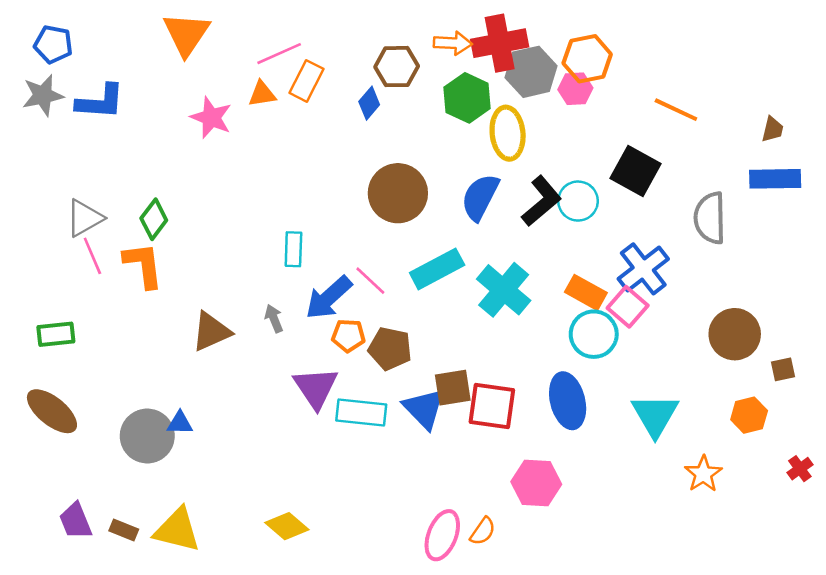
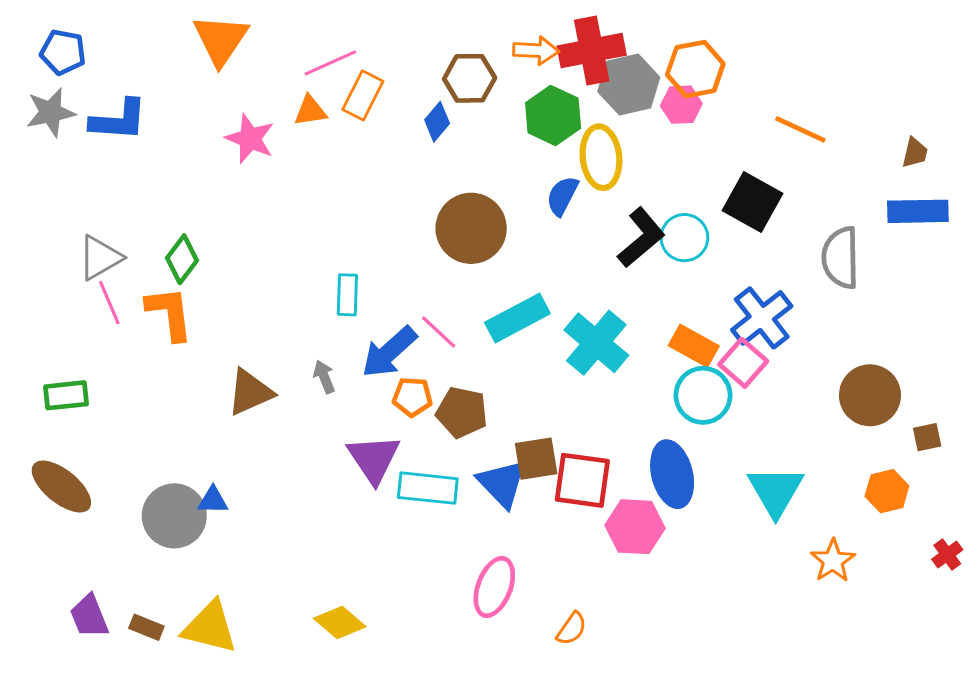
blue semicircle: (480, 197) -> (562, 196), moved, size x0.7
pink hexagon: (536, 483) -> (635, 527), moved
pink ellipse: (442, 535) -> (494, 587), moved

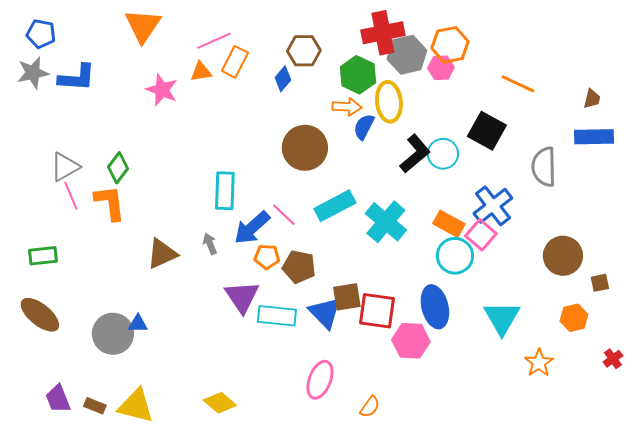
orange arrow: (536, 51) -> (347, 107), moved
cyan rectangle: (347, 295) -> (225, 191), size x1.4

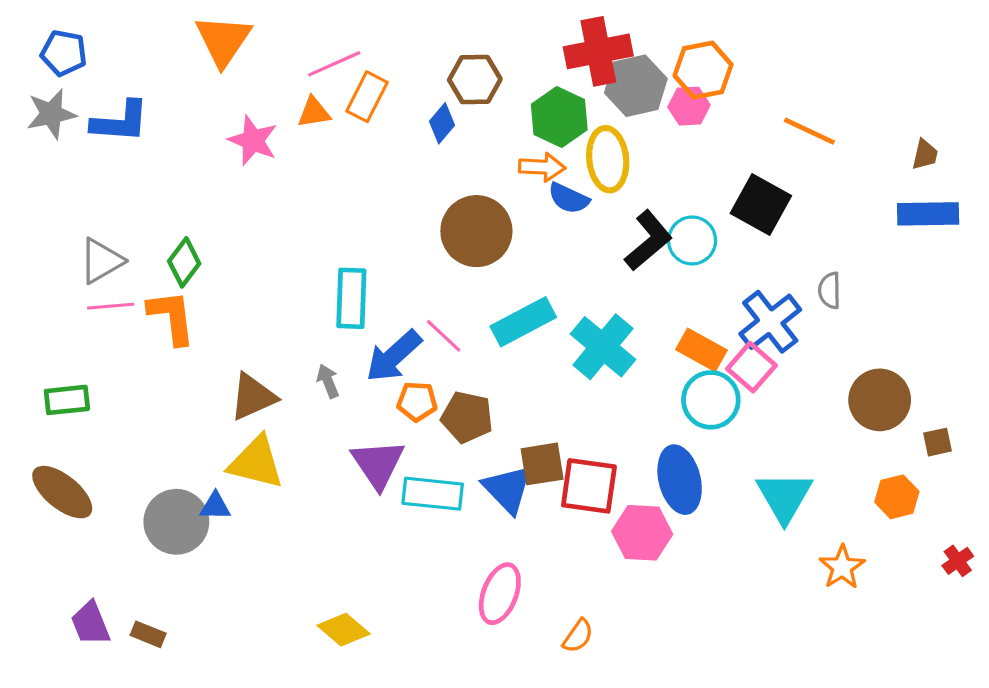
blue semicircle: (364, 127) -> (569, 198), turned -92
gray semicircle: (544, 167) -> (830, 290), moved, size x0.6
pink line: (71, 196) -> (111, 306), turned -72
yellow triangle: (136, 406) -> (256, 462), moved

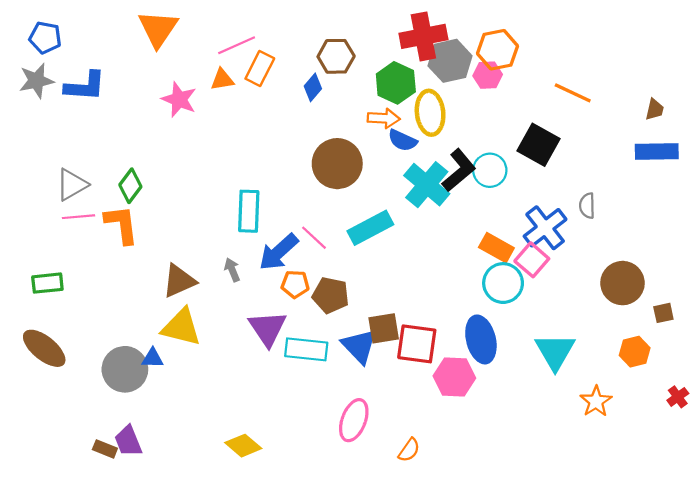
cyan cross: (603, 347) -> (427, 185), moved
purple trapezoid: (90, 623) -> (128, 441), moved

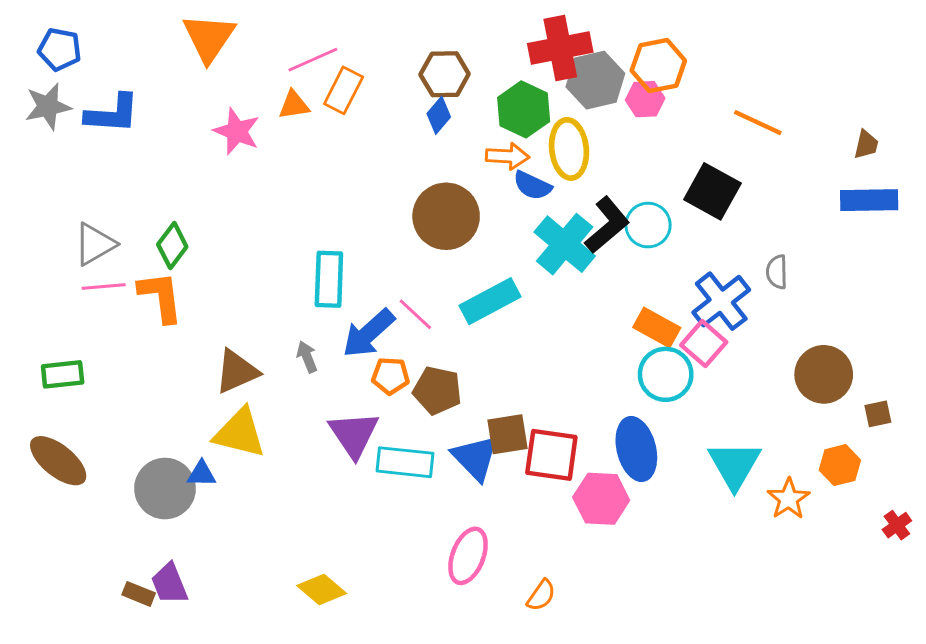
blue diamond: (313, 87) -> (439, 115), moved
orange star: (596, 401) -> (789, 499), moved

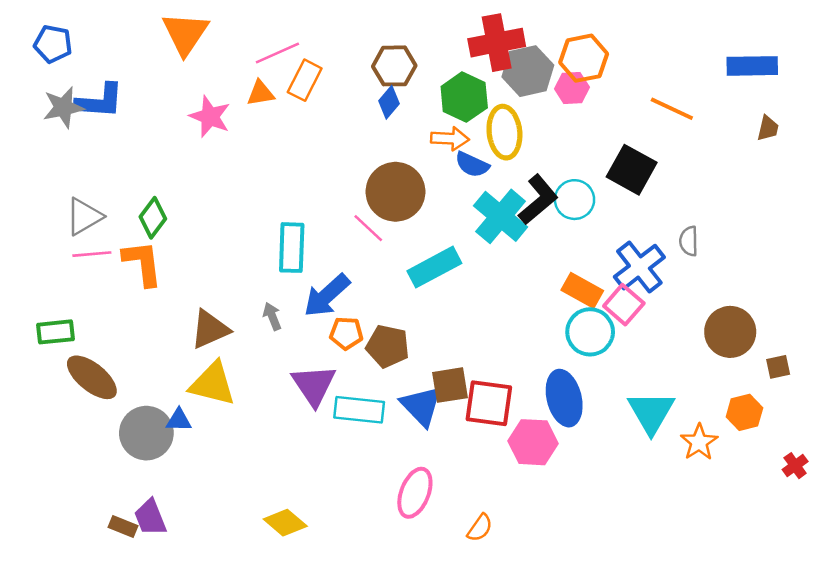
gray star: (48, 106) -> (63, 107), moved
blue rectangle: (869, 200) -> (752, 66), moved
pink line: (415, 314) -> (368, 228), moved
brown ellipse: (58, 461) -> (92, 377), moved

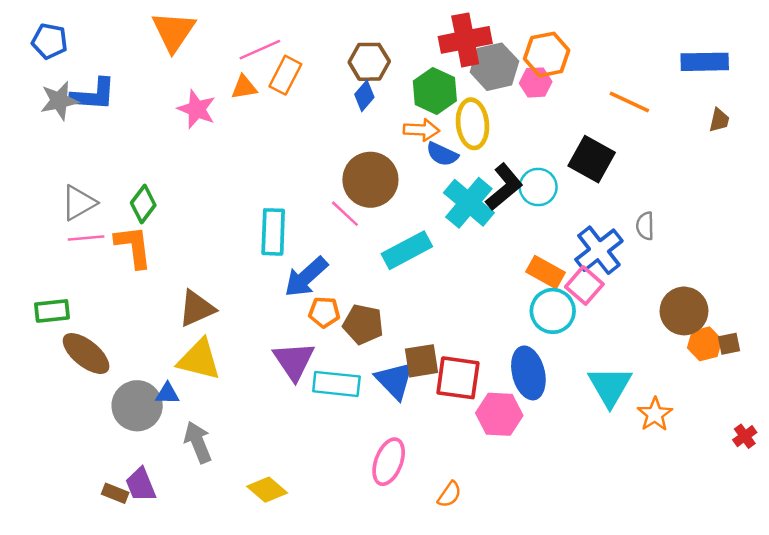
gray arrow: (272, 316) -> (198, 442), moved, size x1.6
orange hexagon: (744, 412) -> (705, 344), moved

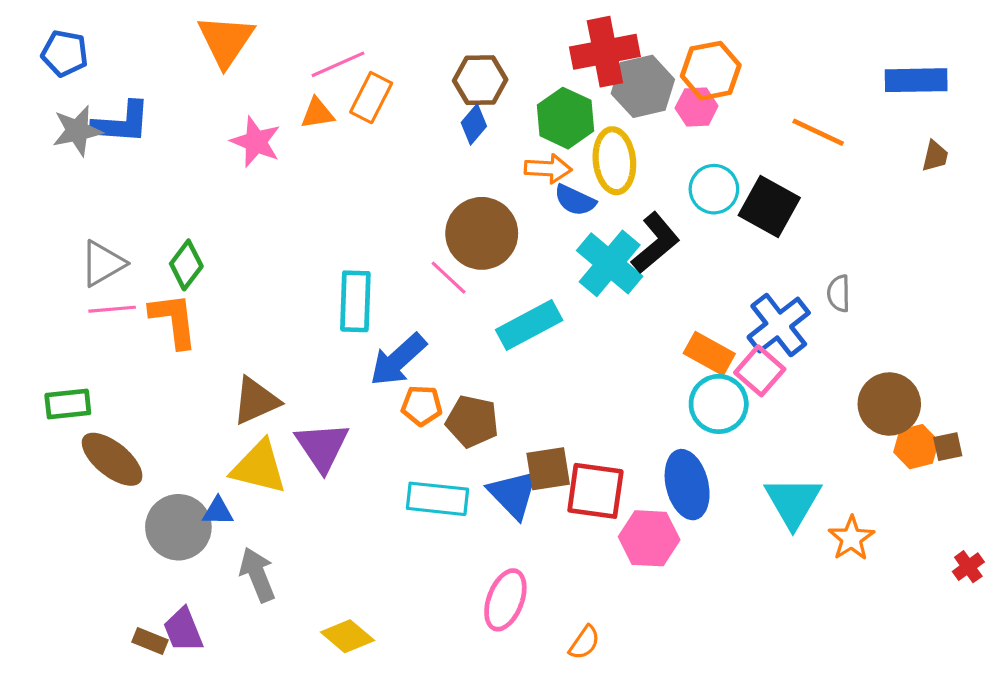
cyan circle: (538, 187) -> (714, 189), moved
purple triangle: (294, 361) -> (322, 447), moved

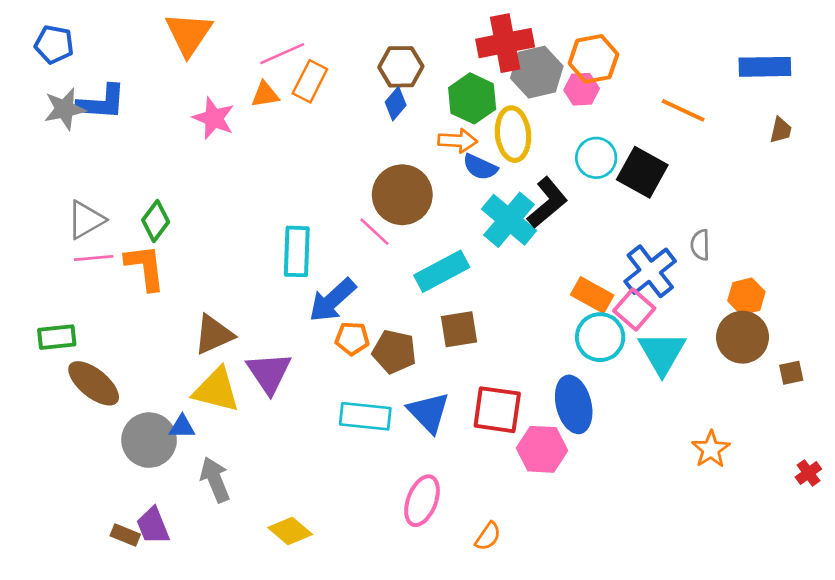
orange hexagon: (916, 447) -> (746, 296), moved
brown square: (548, 469) -> (459, 329), moved
cyan triangle: (793, 502) -> (662, 353), moved

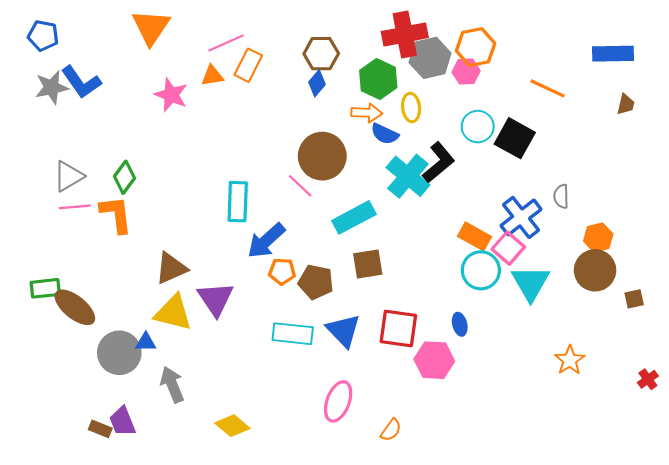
blue L-shape: (102, 102) -> (81, 82), turned 51
yellow ellipse: (513, 134) -> (411, 107), size x0.7
green rectangle: (57, 337) -> (45, 288), moved
blue ellipse: (574, 404) -> (460, 324), size x0.5

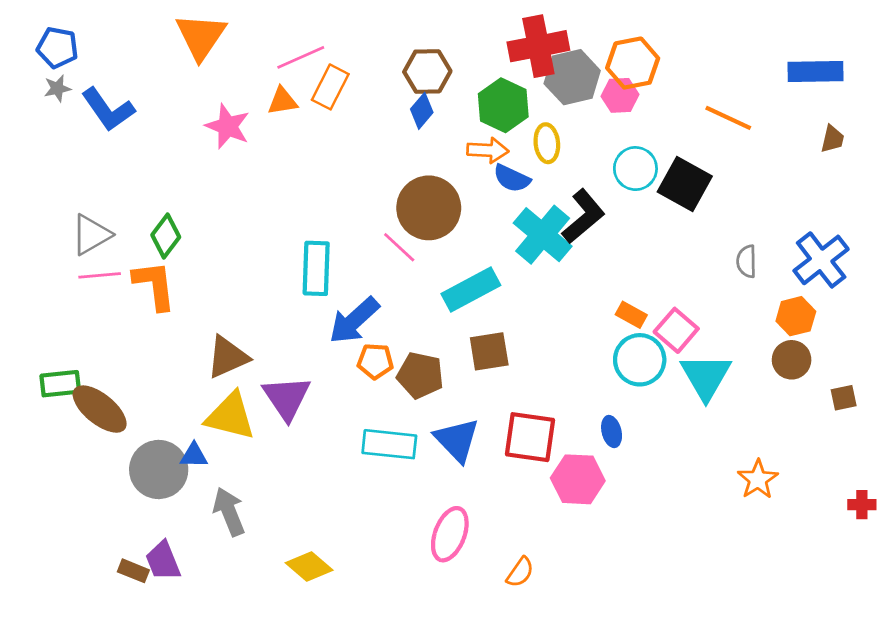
gray star: (52, 87) -> (57, 88), moved, size x0.6
blue cross: (521, 217) -> (821, 260), moved
orange rectangle: (475, 236) -> (631, 315), size x0.7
brown circle: (595, 270) -> (792, 360), size x0.7
red cross: (648, 379) -> (862, 505), turned 36

